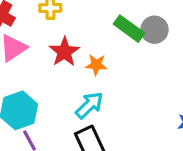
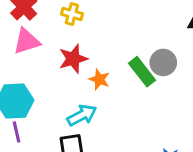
green rectangle: (129, 29) -> (142, 72), moved

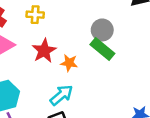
gray circle: (163, 62) -> (102, 30), moved

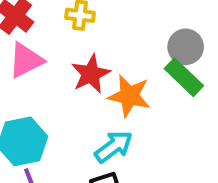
orange star: (69, 63) -> (129, 96), size x1.5

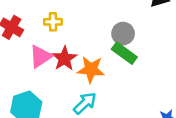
pink triangle: (26, 60) -> (41, 56), moved

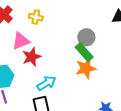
red star: (64, 58) -> (32, 57), moved
orange star: (91, 69) -> (86, 68), moved, turned -30

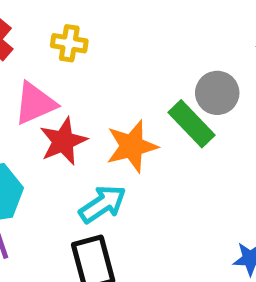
gray circle: (86, 37) -> (217, 93), moved
orange star: (86, 68) -> (132, 146), moved

